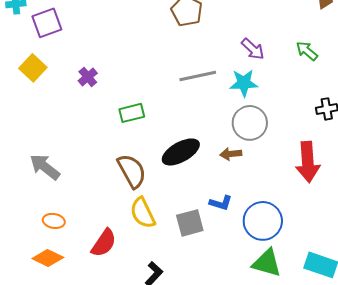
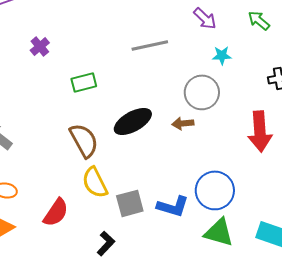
cyan star: (244, 83) -> (222, 55), moved, size x0.7
blue L-shape: (221, 203) -> (173, 206), moved, size x1.4
gray square: (190, 223) -> (130, 203), moved

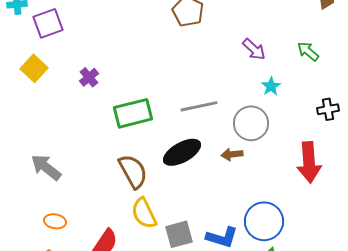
gray line: (150, 45) -> (199, 106), moved
cyan star: (222, 55) -> (271, 86), turned -30
green rectangle: (84, 82) -> (133, 113), size x1.5

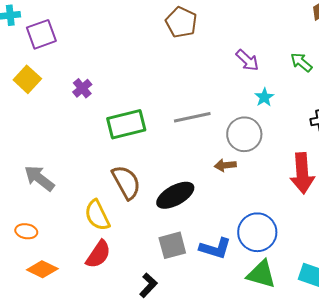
black ellipse: (182, 152) -> (175, 195), moved
yellow semicircle: (144, 213) -> (97, 215), moved
orange ellipse: (55, 221) -> (26, 231), moved

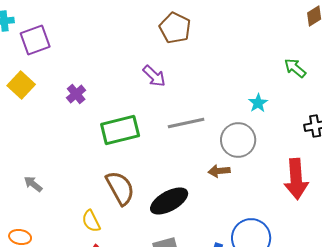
purple arrow: (247, 60) -> (154, 76), moved
gray arrow: (39, 178) -> (33, 184), size x0.6
yellow semicircle: (97, 215) -> (91, 221), size x0.7

